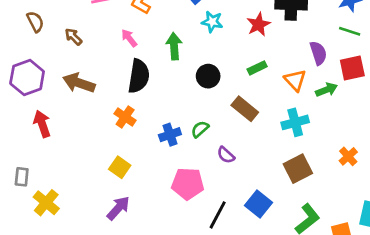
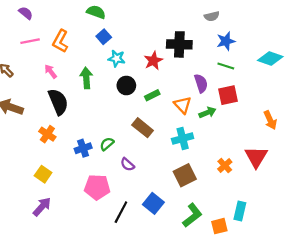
black semicircle: (139, 76) -> (58, 102), turned -32
black circle: (208, 76) -> (126, 85), moved

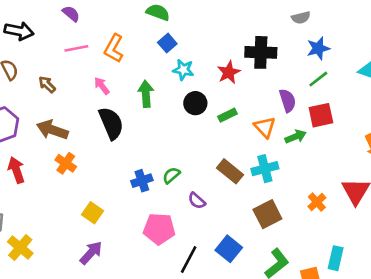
green line: (226, 66) -> (318, 79), turned -56
brown rectangle: (143, 128) -> (230, 171), moved
orange cross: (47, 134) -> (66, 163), moved

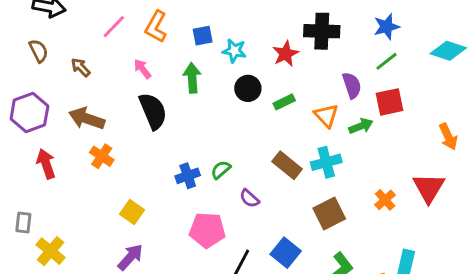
blue square: (167, 43) -> (203, 36), moved, turned 30
pink line: (76, 48) -> (114, 27), turned -35

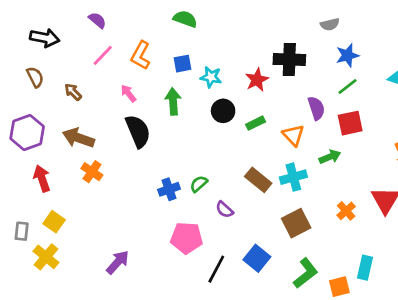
green arrow: (361, 126) -> (330, 157), moved
yellow square: (132, 212) -> (54, 222), moved

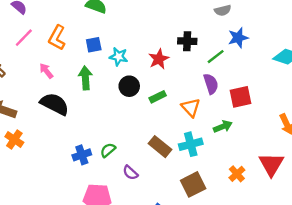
black cross: (289, 59) -> (187, 41), size x0.7
green line: (347, 87) -> (216, 57), moved
black semicircle: (138, 131) -> (55, 104), turned -40

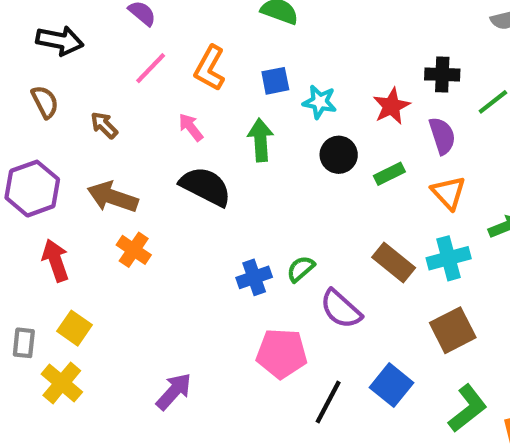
purple semicircle: (211, 84) -> (442, 136), moved
purple semicircle: (130, 173) -> (341, 309), size x1.5

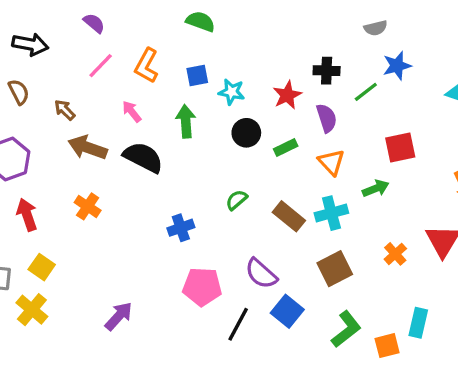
brown arrow: (113, 197) -> (88, 148), moved
green semicircle: (301, 269) -> (236, 200), moved
purple semicircle: (341, 309) -> (261, 274), moved

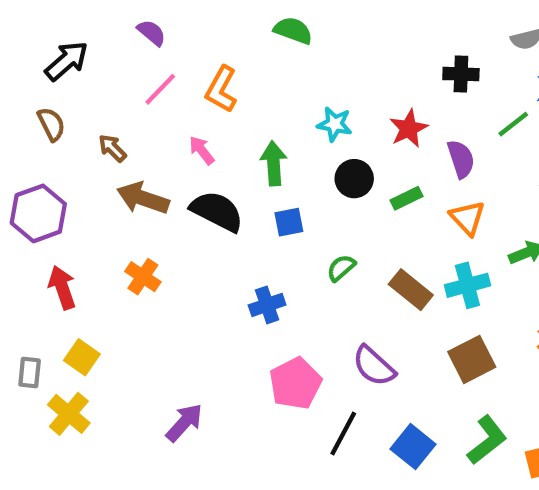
black arrow: (30, 44) -> (67, 61), turned -52
black cross: (327, 71) -> (461, 74), moved
blue square: (197, 75) -> (289, 222), moved
pink pentagon: (202, 287) -> (295, 383), turned -30
blue square: (287, 311) -> (413, 447), moved

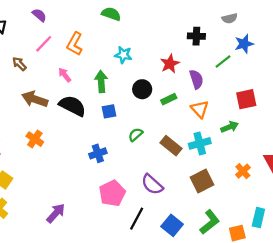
cyan star: (335, 124) -> (123, 55), moved
brown arrow: (112, 148) -> (19, 64), moved

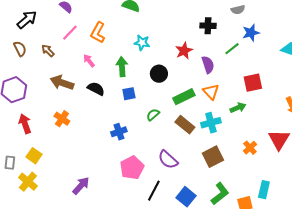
green rectangle: (169, 99) -> (184, 97), moved, size x1.5
black semicircle: (72, 106) -> (96, 89), size x0.7

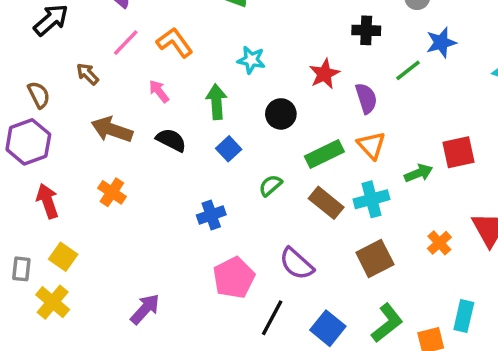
orange L-shape: (98, 33) -> (175, 43), turned 115
brown semicircle: (20, 49) -> (39, 95), moved
red square: (253, 83) -> (459, 152), moved
blue square: (129, 94) -> (229, 149), turned -32

